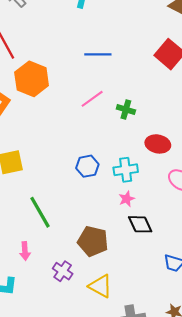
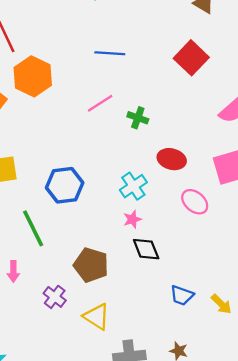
blue hexagon: (87, 166) -> (65, 185), moved, size x1.4
cyan cross: (126, 170) -> (133, 186), turned -30

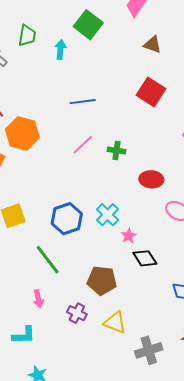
cyan cross: (133, 186) -> (108, 215), moved

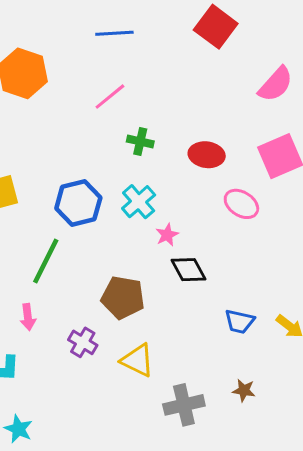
green cross: (116, 151) -> (140, 141), moved
green line: (48, 260) -> (46, 261), turned 60

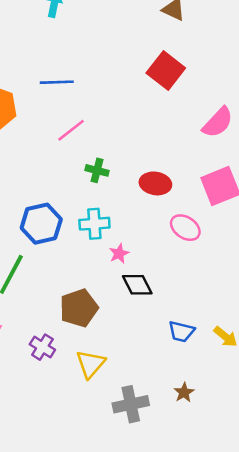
blue line: (114, 33) -> (57, 82), moved
cyan cross: (139, 202) -> (94, 224), turned 36
brown pentagon: (123, 297) -> (79, 308), turned -30
yellow triangle: (137, 360) -> (91, 364), turned 44
brown star: (244, 390) -> (184, 392), turned 30

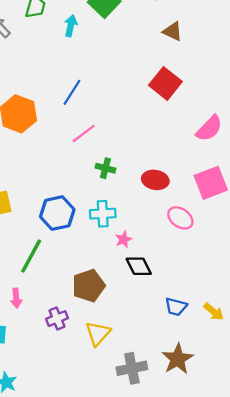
blue line: (57, 82) -> (72, 92), turned -56
purple cross: (42, 347) -> (57, 319), turned 35
brown star: (184, 392) -> (178, 359), size x1.8

